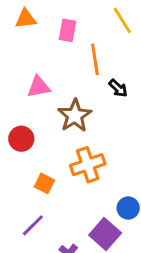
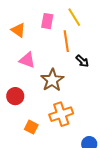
orange triangle: (26, 19) -> (18, 30), moved, turned 42
yellow line: (122, 20) -> (74, 17), moved
pink triangle: (39, 87) -> (27, 60), turned 30

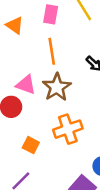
orange line: (66, 41) -> (52, 51), moved
pink triangle: (27, 60) -> (26, 85), moved

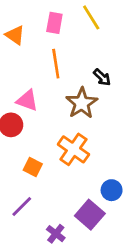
brown star: (57, 87) -> (82, 103), moved
orange cross: (68, 129) -> (73, 149), turned -36

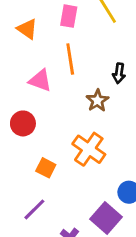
black arrow: (102, 77) -> (119, 73), turned 54
pink triangle: (27, 100) -> (40, 80), moved
brown star: (82, 103) -> (97, 101), size x0.7

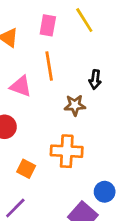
brown star: (97, 101) -> (75, 105), turned 30
orange cross: (89, 149) -> (67, 151), turned -32

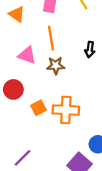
brown star: (75, 105) -> (56, 66), moved
orange square: (26, 169) -> (38, 108), moved, turned 35

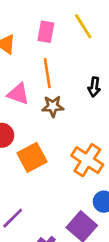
orange square: (38, 108) -> (32, 157), size x1.5
orange cross: (66, 110) -> (87, 160), moved, turned 30

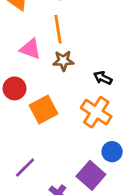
black arrow: (94, 87) -> (103, 78), moved, turned 108

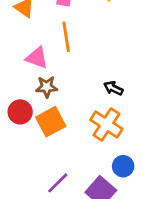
brown star: (63, 61) -> (47, 87), moved
red circle: (15, 88) -> (20, 112), moved
purple line: (25, 167) -> (58, 183), moved

